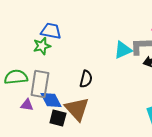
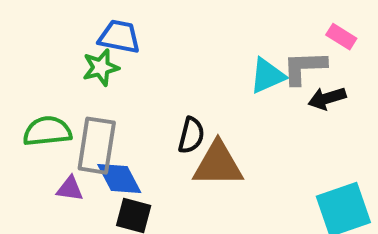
brown triangle: (77, 109) -> (218, 164), moved, turned -48

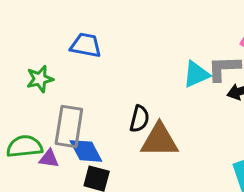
green star: (101, 67) -> (40, 79), moved
green semicircle: (47, 131) -> (25, 146), moved

